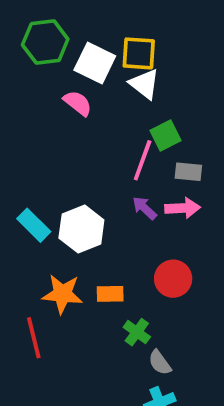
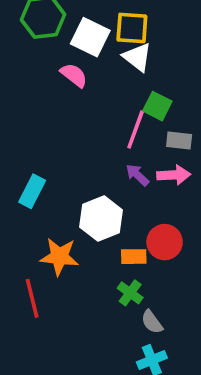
green square: (165, 135) -> (157, 106), turned -36
cyan rectangle: (34, 225) -> (32, 191), turned 72
white hexagon: (81, 229) -> (101, 219), moved
orange rectangle: (110, 294) -> (134, 257), moved

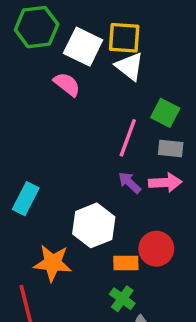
green square: (157, 106) -> (165, 113), moved

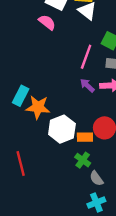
white hexagon: (94, 225) -> (62, 129), moved
orange star: (53, 263) -> (38, 107), moved

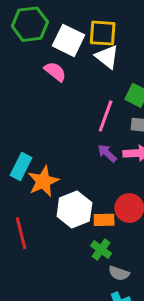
orange star: (38, 107) -> (43, 181), turned -30
red line: (21, 164) -> (21, 233), moved
gray semicircle: (96, 178) -> (119, 273), turned -35

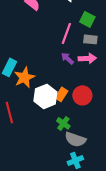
orange rectangle: (104, 220) -> (61, 94), moved, turned -56
gray semicircle: (119, 273) -> (75, 139), size x1.5

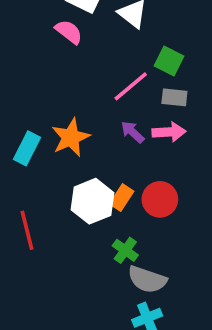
pink line: (66, 33) -> (131, 86), turned 30
orange star: (24, 77) -> (71, 137), moved

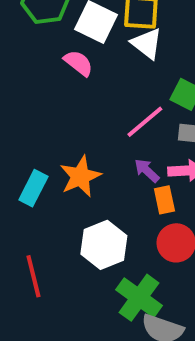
orange rectangle: (122, 198) -> (164, 200), moved, turned -45
green cross: (125, 250) -> (139, 298), size x1.6

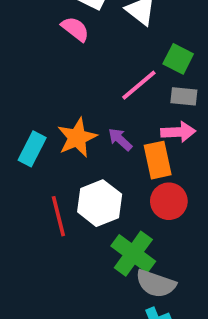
purple arrow: (147, 171) -> (120, 139), moved
orange rectangle: (164, 200) -> (158, 160), size x1.4
red line: (33, 276) -> (58, 216), moved

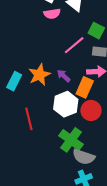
pink semicircle: (75, 29) -> (52, 14), moved, turned 133
orange rectangle: (158, 160) -> (85, 87), turned 36
white hexagon: (100, 203) -> (66, 104), moved

